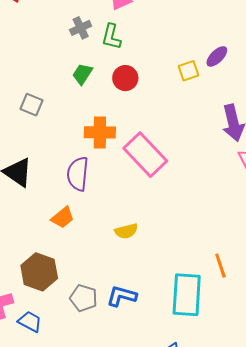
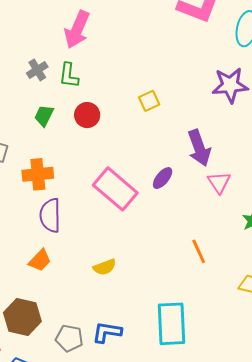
purple ellipse: (217, 56) -> (163, 178), moved
orange cross: (100, 132) -> (38, 174), moved
orange line: (220, 266) -> (199, 251), moved

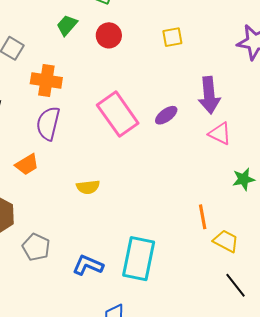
pink triangle: (219, 182) -> (220, 134), turned -45
orange line: (199, 251) -> (203, 217), moved
blue L-shape: (107, 332) -> (88, 265), moved

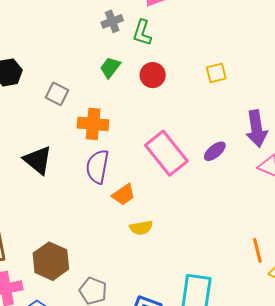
orange trapezoid: (27, 164) -> (124, 195), moved

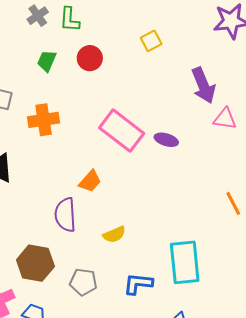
purple ellipse: (215, 151) -> (166, 140), moved, turned 70
purple semicircle: (97, 167) -> (65, 215), moved
yellow semicircle: (141, 228) -> (114, 234), moved

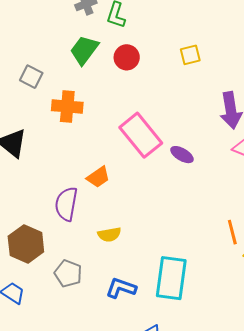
green trapezoid: (47, 61) -> (84, 50), size x1.4

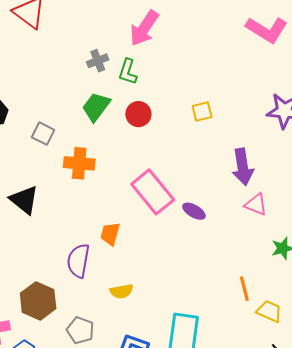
orange trapezoid: (98, 177) -> (110, 234), turned 140

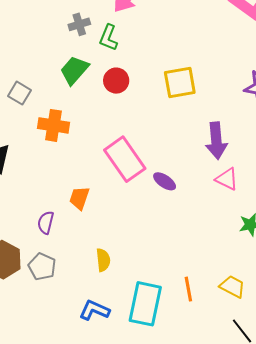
yellow square: (202, 111) -> (180, 82), size x1.6
purple semicircle: (78, 261) -> (46, 223), size x0.7
orange line: (244, 289) -> (188, 289), moved
yellow semicircle: (121, 291) -> (103, 260), moved, turned -90
gray pentagon: (80, 330) -> (42, 267), moved

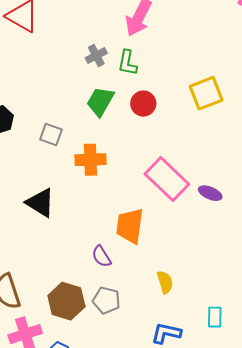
orange trapezoid: (79, 198) -> (130, 226), size x1.5
purple semicircle: (46, 223) -> (101, 256), turned -35
cyan rectangle: (145, 304) -> (215, 317), size x0.5

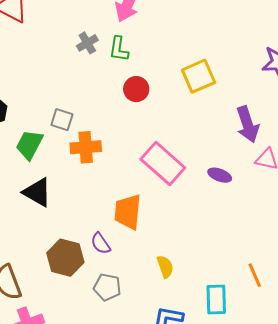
green trapezoid: (100, 101) -> (29, 145), moved
gray square: (51, 134) -> (62, 120), moved
purple ellipse: (210, 193) -> (220, 175), moved
brown hexagon: (66, 301) -> (65, 258), moved
cyan rectangle: (215, 317) -> (216, 300), size x1.4

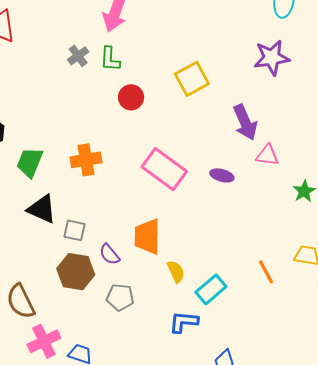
gray square: (62, 120) -> (74, 230), moved
orange trapezoid: (128, 212) -> (147, 236), moved
cyan rectangle: (216, 300) -> (211, 289), moved, turned 56

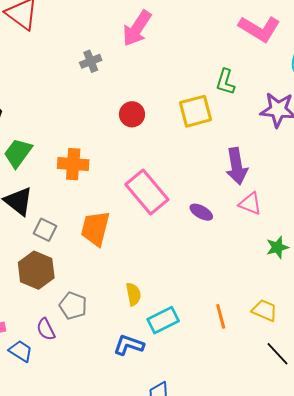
green L-shape: (110, 59) -> (225, 82), moved
orange trapezoid: (147, 236) -> (95, 228), moved
purple semicircle: (110, 254) -> (46, 329), moved

